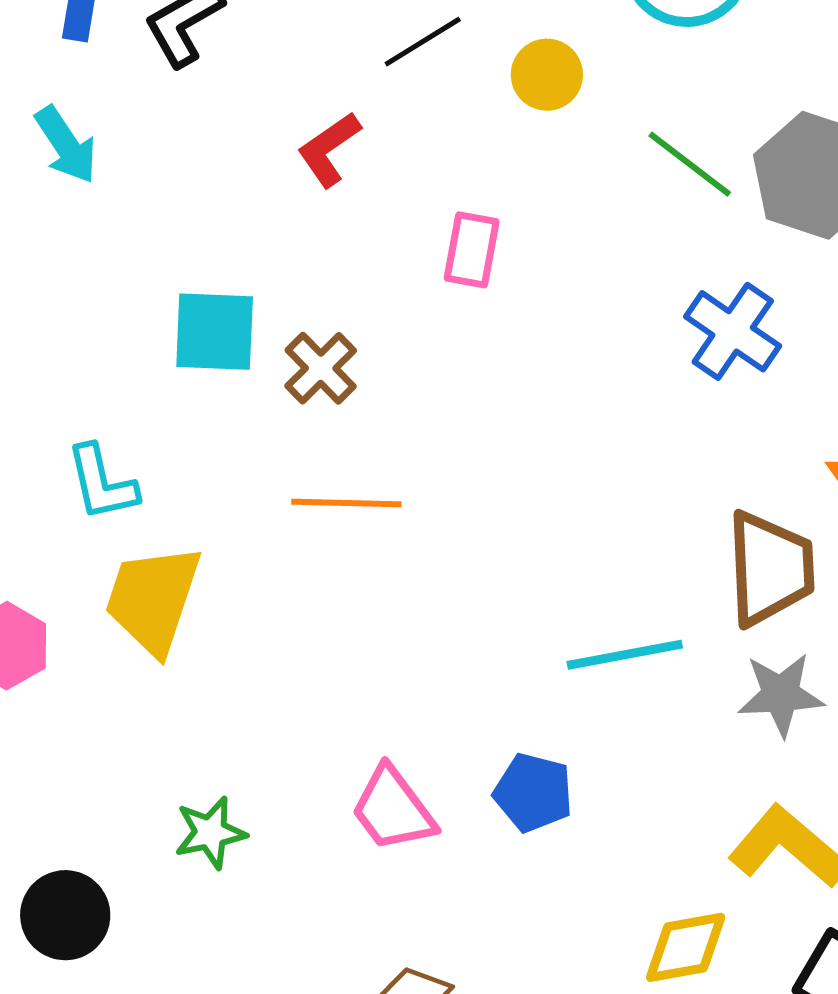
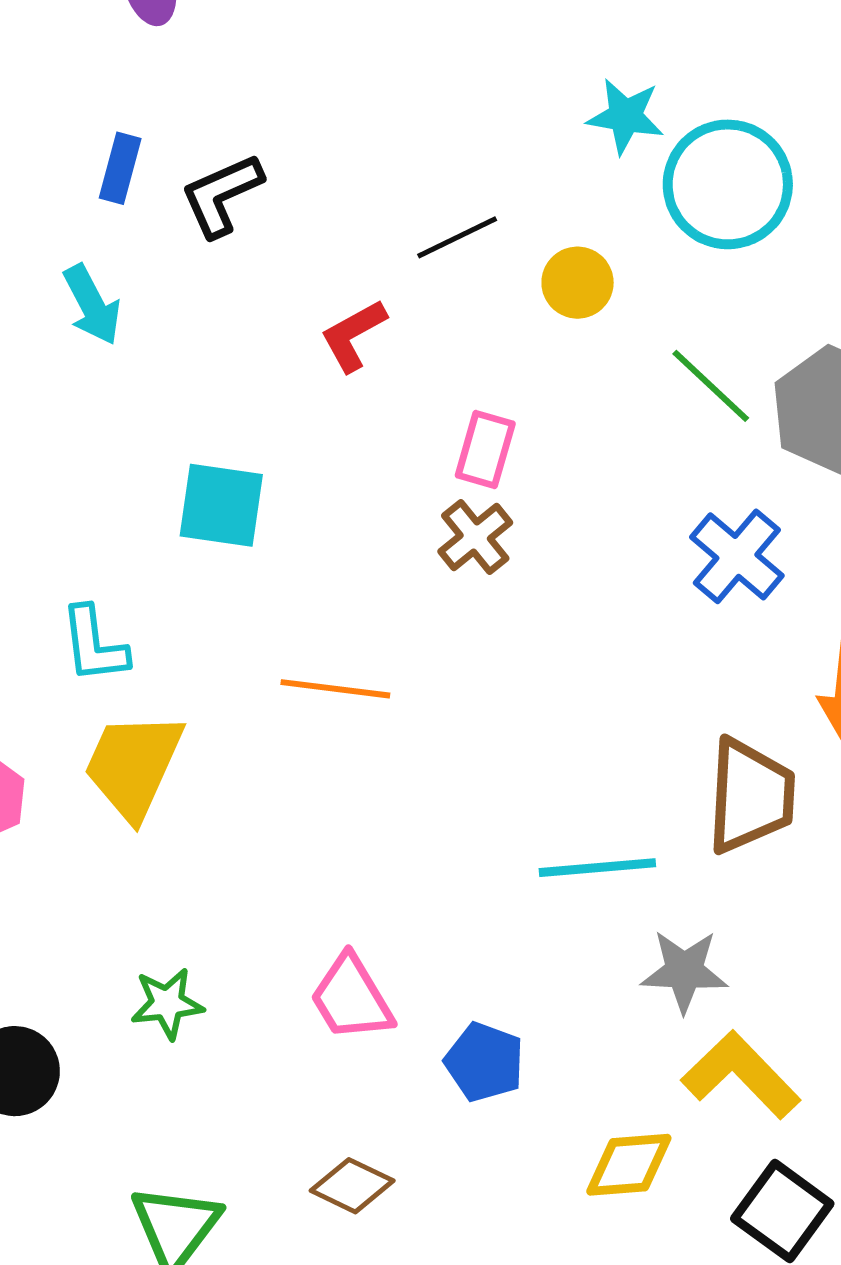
brown cross: (321, 368) -> (475, 537), moved
gray star: (781, 695) -> (684, 971), moved
blue pentagon: (533, 793) -> (484, 1062), moved

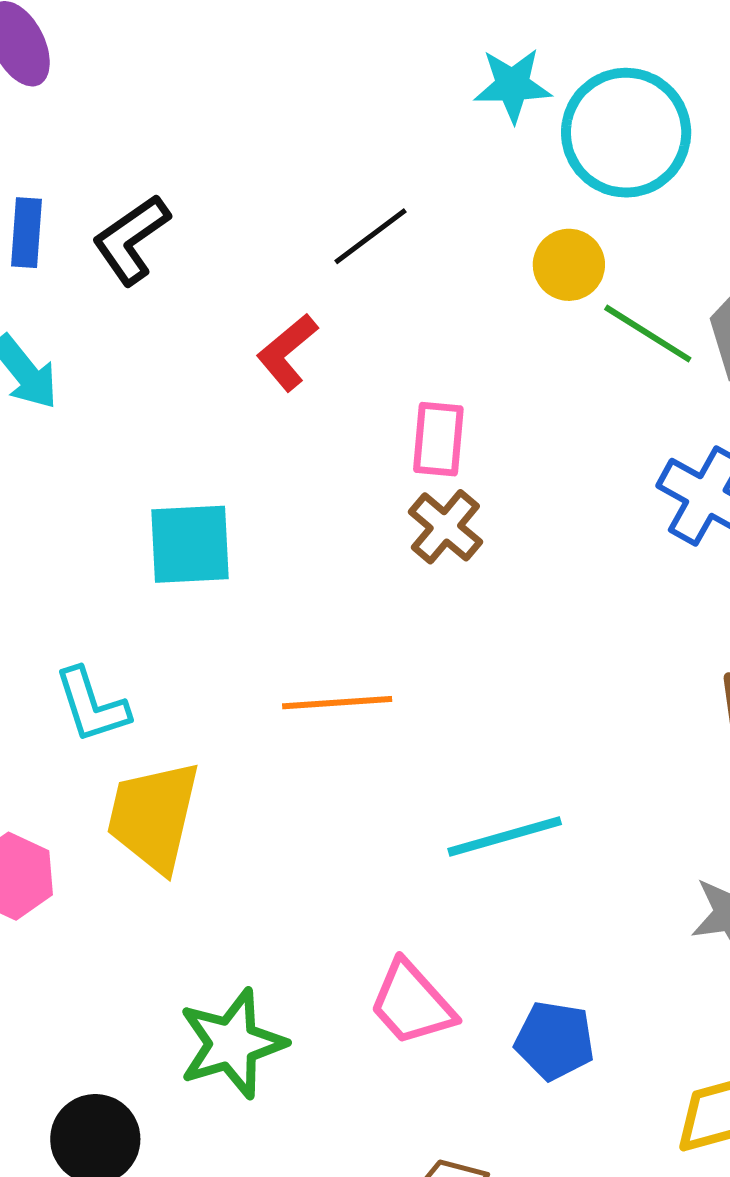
yellow circle: (578, 283) -> (569, 265), moved
cyan line: (597, 868) -> (505, 837), moved
green star: (167, 1003) -> (232, 1044), size x1.5

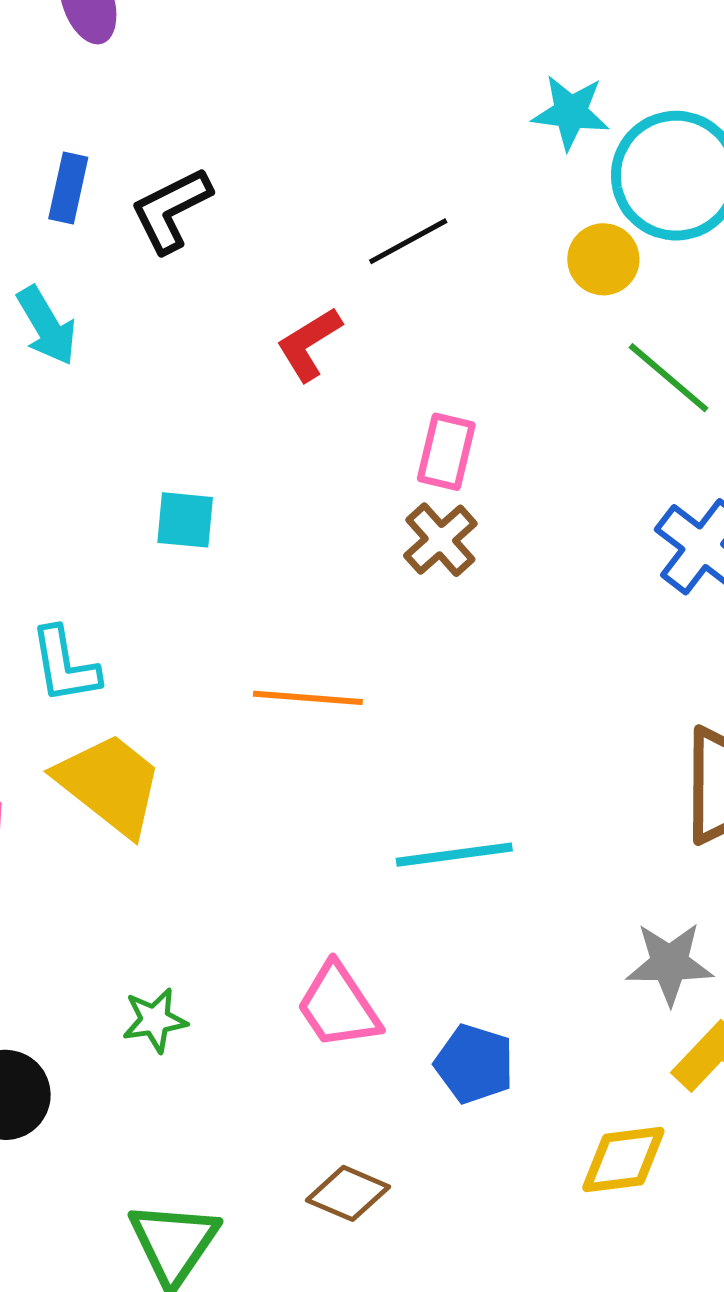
yellow circle: (569, 265) -> (603, 259), moved
cyan square: (190, 544) -> (185, 520), size x0.7
yellow trapezoid: (153, 816) -> (110, 784), turned 107
green star: (232, 1044) -> (155, 1020), size x0.6

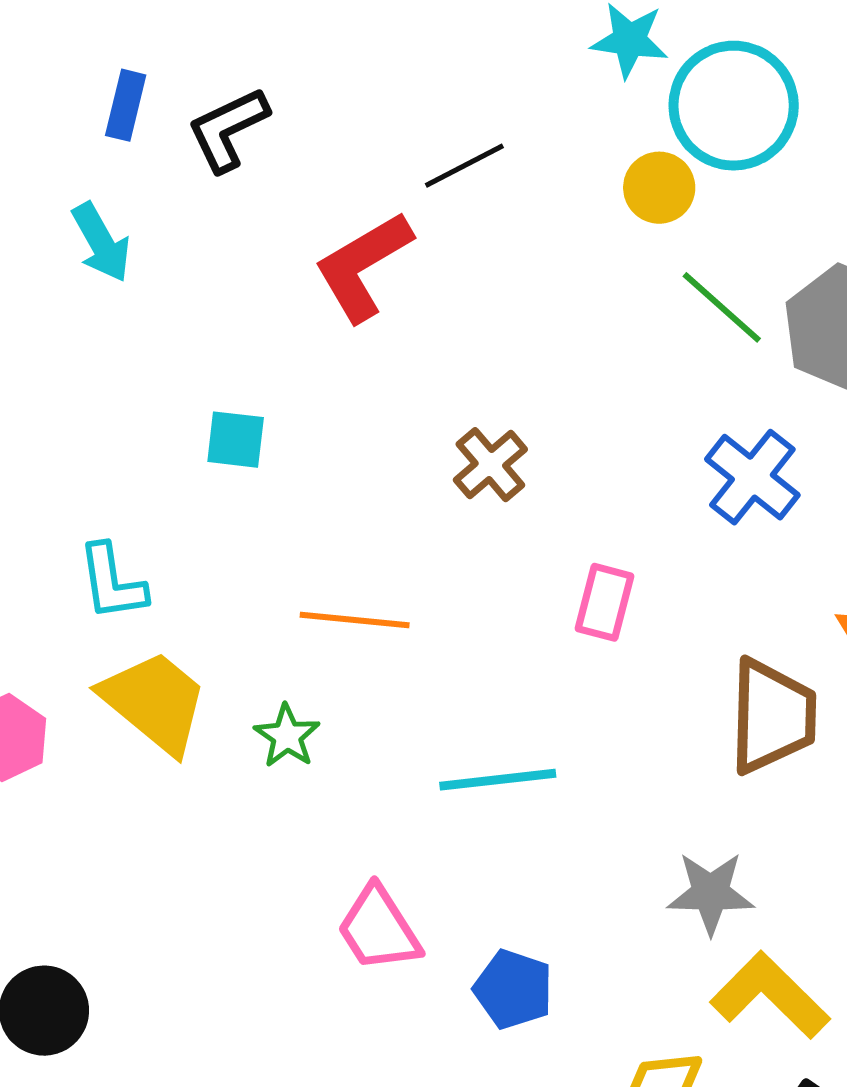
red L-shape: (309, 344) -> (363, 266), size x1.5
pink rectangle: (446, 452) -> (604, 602), moved
green star: (155, 1020) -> (287, 736), moved, turned -30

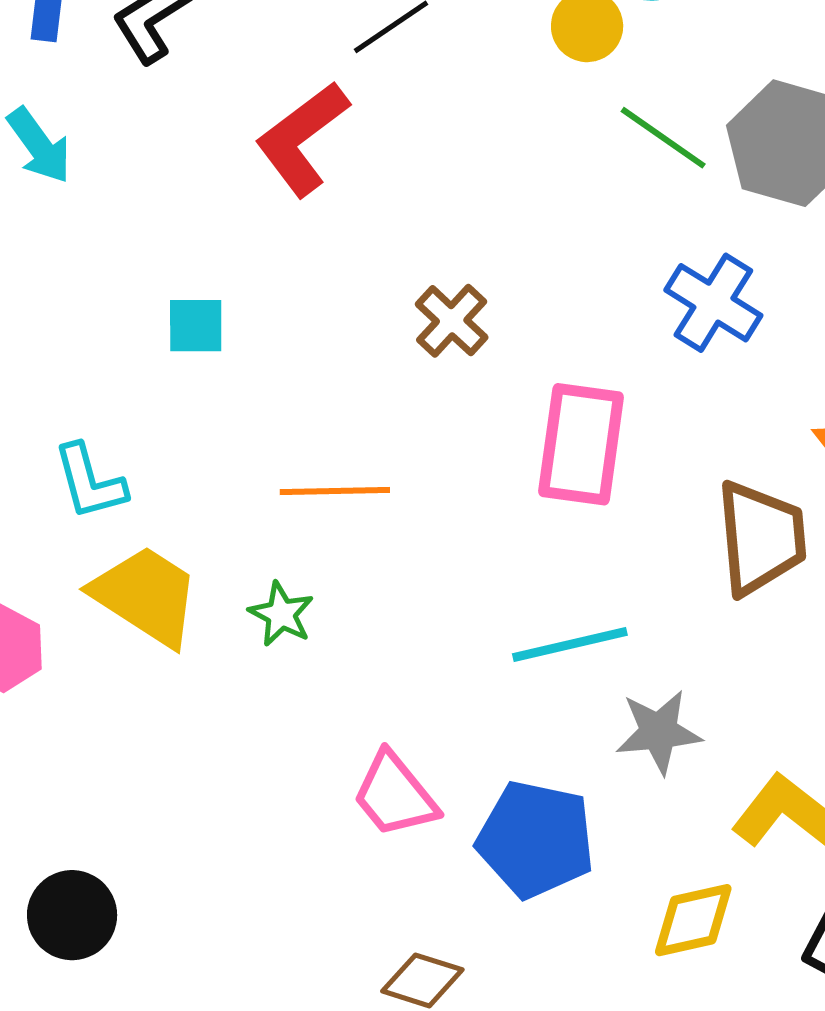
pink rectangle: (604, 602) -> (581, 444), size x1.6
cyan line: (498, 780) -> (570, 645), moved
gray star: (711, 893) -> (659, 732), moved
blue pentagon: (513, 989) -> (536, 839), size x1.5

